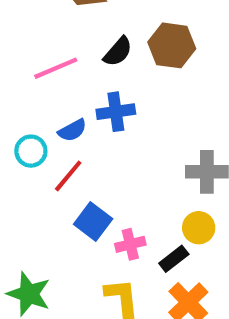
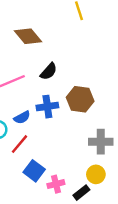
brown hexagon: (172, 45) -> (80, 99), moved

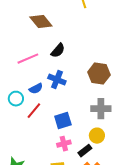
brown hexagon: (80, 99) -> (99, 74), moved
blue cross: (47, 107) -> (57, 80), turned 30
blue square: (34, 171) -> (63, 121), moved, turned 36

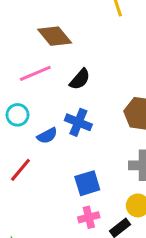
pink line: (28, 59) -> (35, 73), moved
cyan circle: (16, 99) -> (17, 115), moved
red line: (34, 111) -> (20, 170), moved

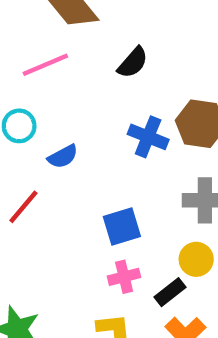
black semicircle: (80, 79) -> (133, 63), moved
blue cross: (78, 122) -> (148, 137), moved

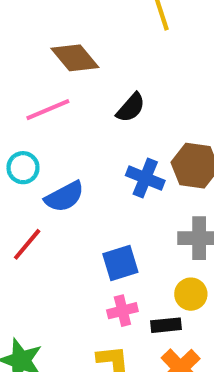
blue semicircle: (63, 157) -> (64, 197), size x1.4
black rectangle: (170, 292) -> (166, 325), turned 32

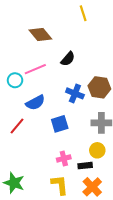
pink line: (48, 110) -> (35, 69), moved
cyan circle: (23, 168) -> (15, 80), moved
blue square: (120, 263) -> (60, 124), moved

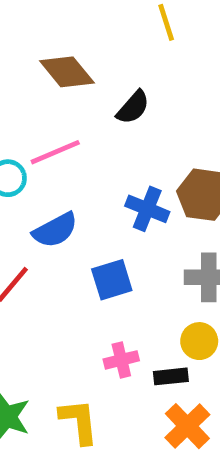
black semicircle: (68, 59) -> (133, 107), moved
yellow L-shape: (60, 185) -> (79, 421), moved

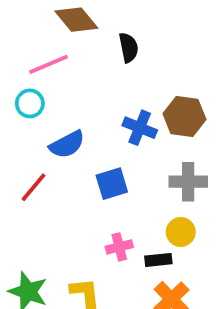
black semicircle: (133, 107) -> (129, 48), turned -52
pink line: (55, 152) -> (48, 64), moved

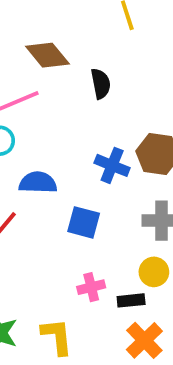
blue semicircle: (67, 144) -> (38, 183), turned -150
blue square: (112, 184) -> (84, 222), turned 32

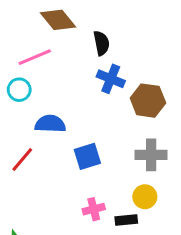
blue cross: (112, 165) -> (111, 79), moved
blue square: (84, 222) -> (87, 156), turned -32

